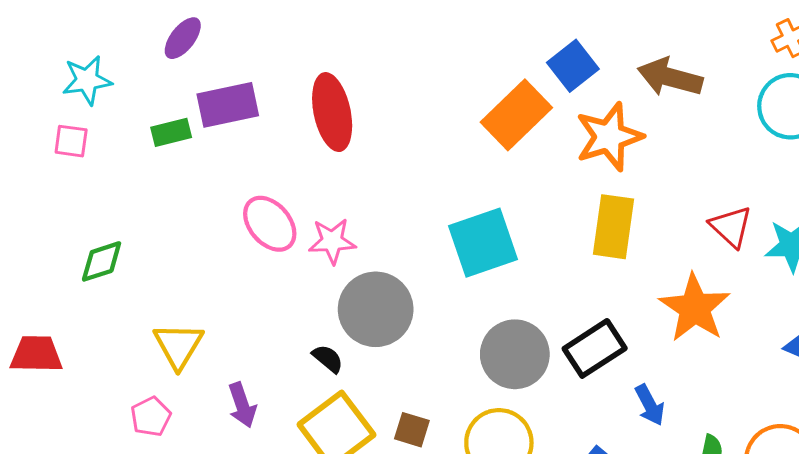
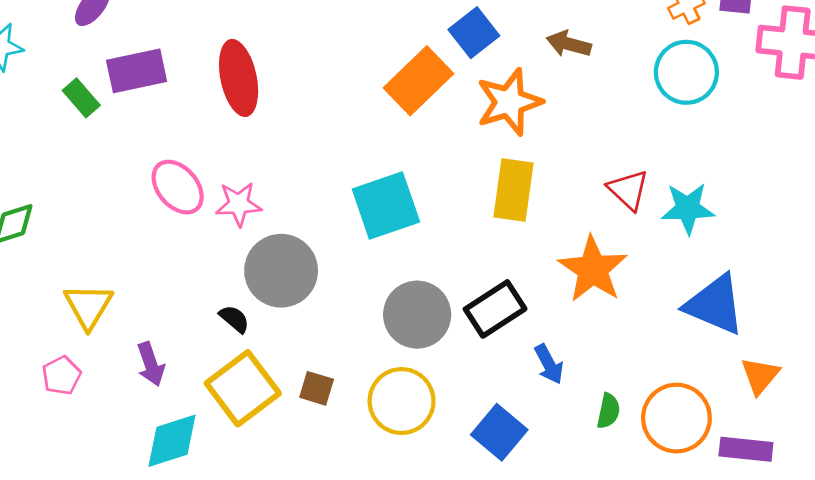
brown arrow: (670, 77) -> (569, 44), size x0.7
green rectangle: (171, 132) -> (81, 98), turned 63

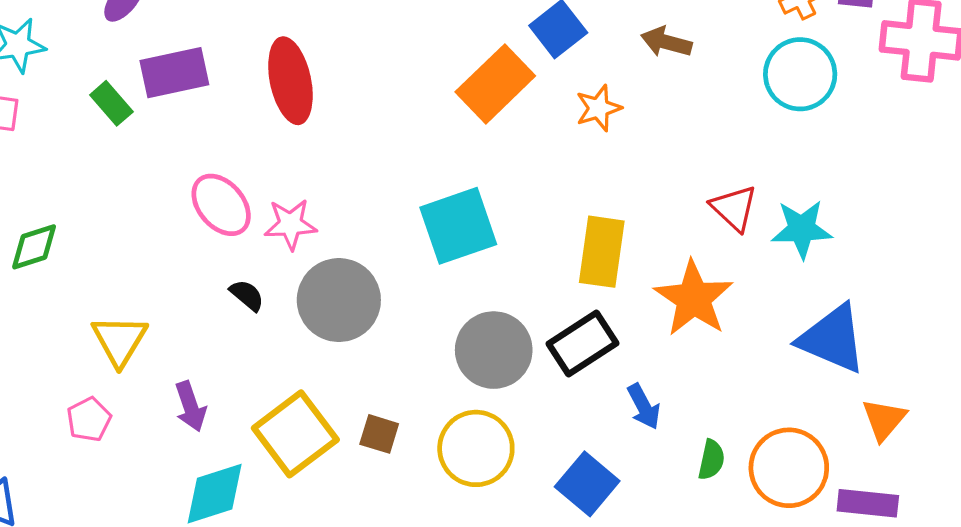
orange star: (509, 102) -> (599, 108), size x0.6
yellow rectangle: (513, 190) -> (602, 252), moved
black semicircle: (234, 319) -> (247, 295), moved

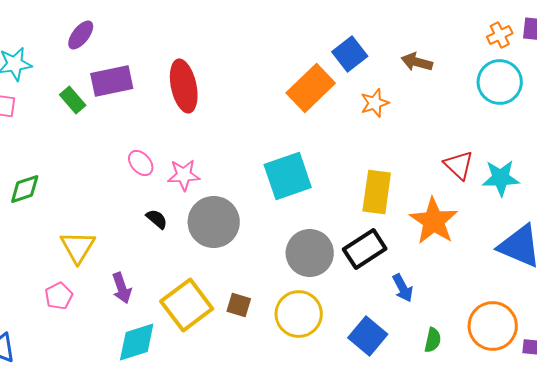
pink ellipse: (221, 205) -> (141, 163), size x0.7
green semicircle: (711, 460) -> (433, 340), moved

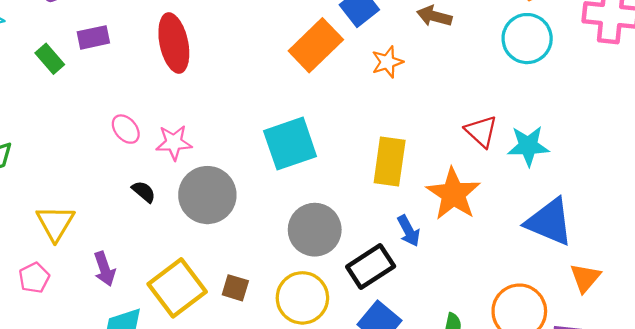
purple rectangle: (112, 81) -> (93, 37), size x0.7
black rectangle: (365, 249) -> (371, 267), moved
blue arrow: (403, 288) -> (409, 231), moved

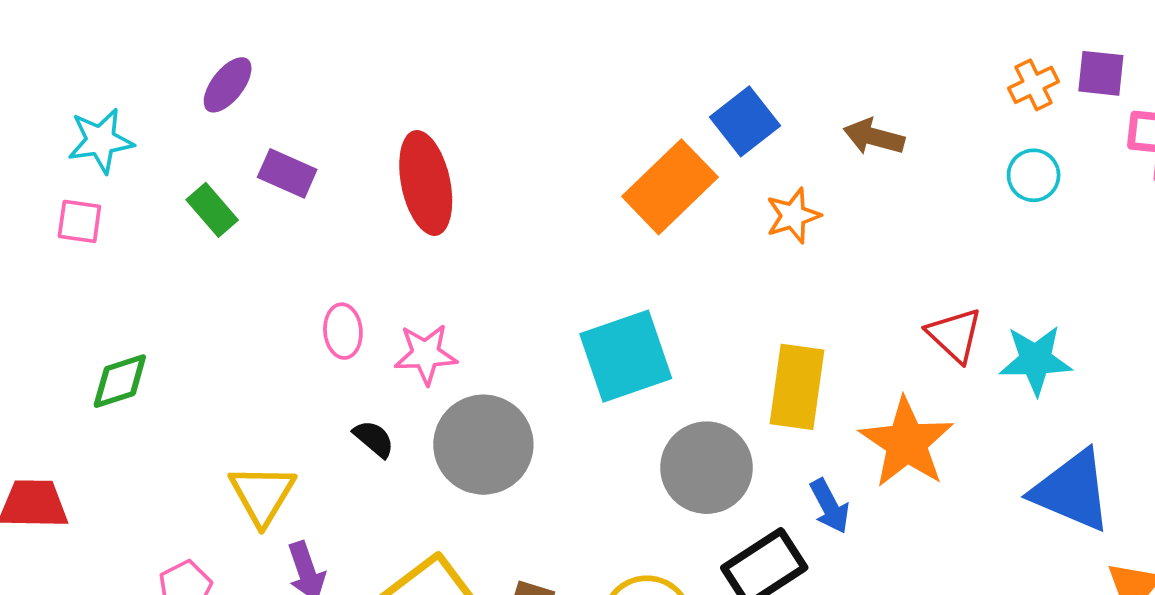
purple rectangle: (93, 37) -> (287, 173), turned 36
cyan circle: (527, 39) -> (1034, 175), size x0.6
pink ellipse: (126, 129) -> (343, 331), turned 36
yellow triangle: (55, 223) -> (262, 495), moved
gray circle: (315, 230) -> (707, 468), moved

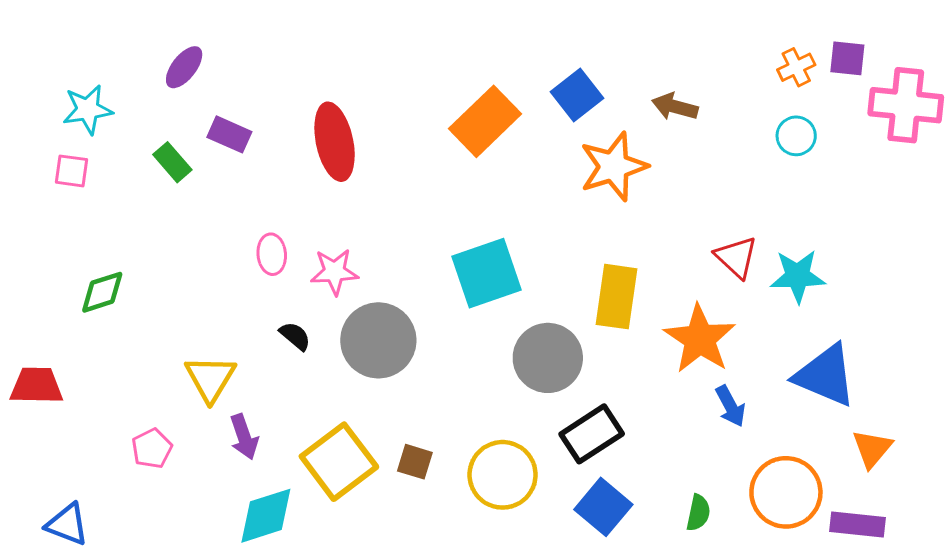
orange rectangle: (670, 187) -> (485, 121), moved
orange star: (793, 216) -> (614, 167), size x1.6
blue arrow: (830, 506) -> (730, 406), moved

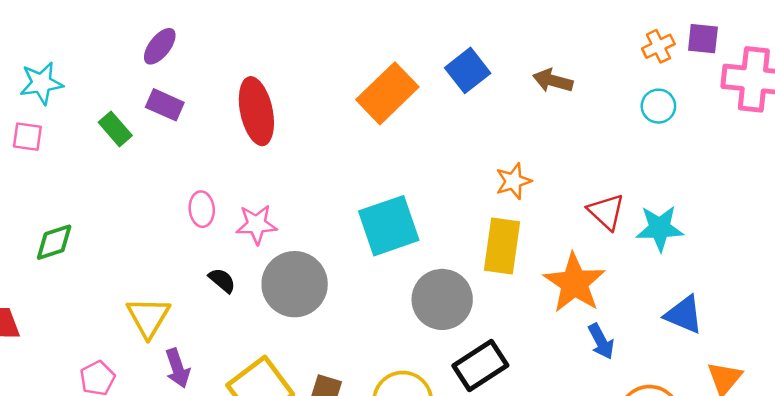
purple ellipse: (184, 67) -> (160, 46), moved
orange star: (614, 167) -> (513, 181), moved, size x0.6
blue triangle: (825, 375) -> (684, 315), size x0.7

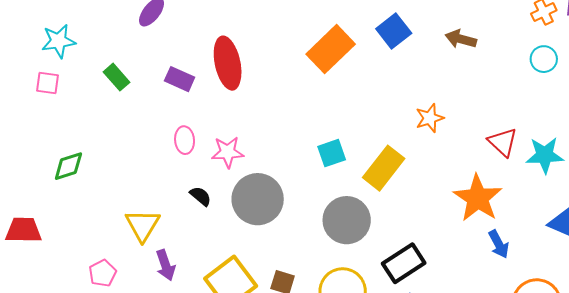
purple rectangle: (165, 105) -> (180, 79), moved
cyan square: (389, 226) -> (332, 153), size x0.6
yellow rectangle: (502, 246) -> (384, 168), moved, turned 30
gray circle: (442, 299) -> (347, 220), moved

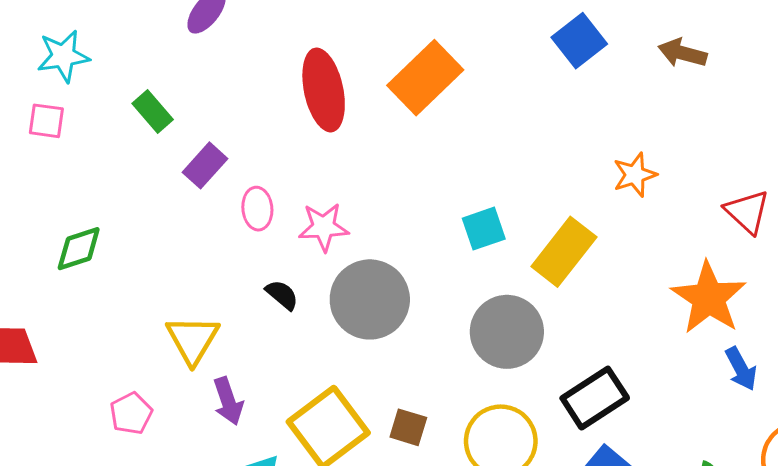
orange rectangle: (331, 49) -> (425, 78), moved
purple rectangle: (180, 79) -> (205, 165), moved, turned -72

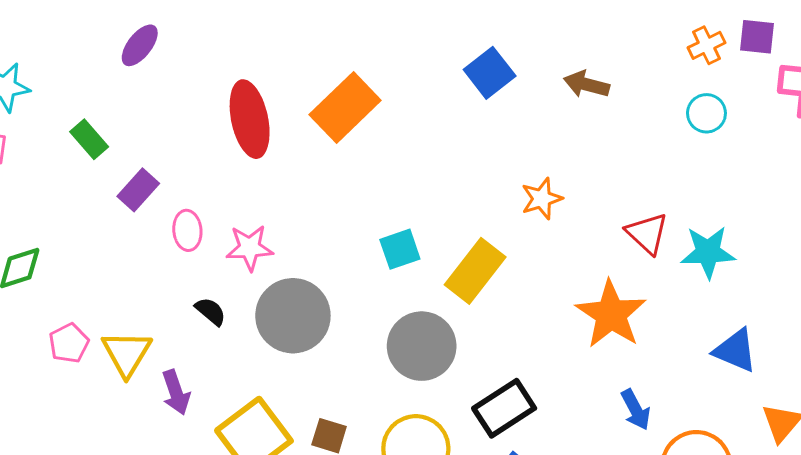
blue arrow: (741, 369) -> (636, 410), moved
purple arrow: (228, 401) -> (176, 392), moved
pink pentagon: (131, 413) -> (69, 343), moved

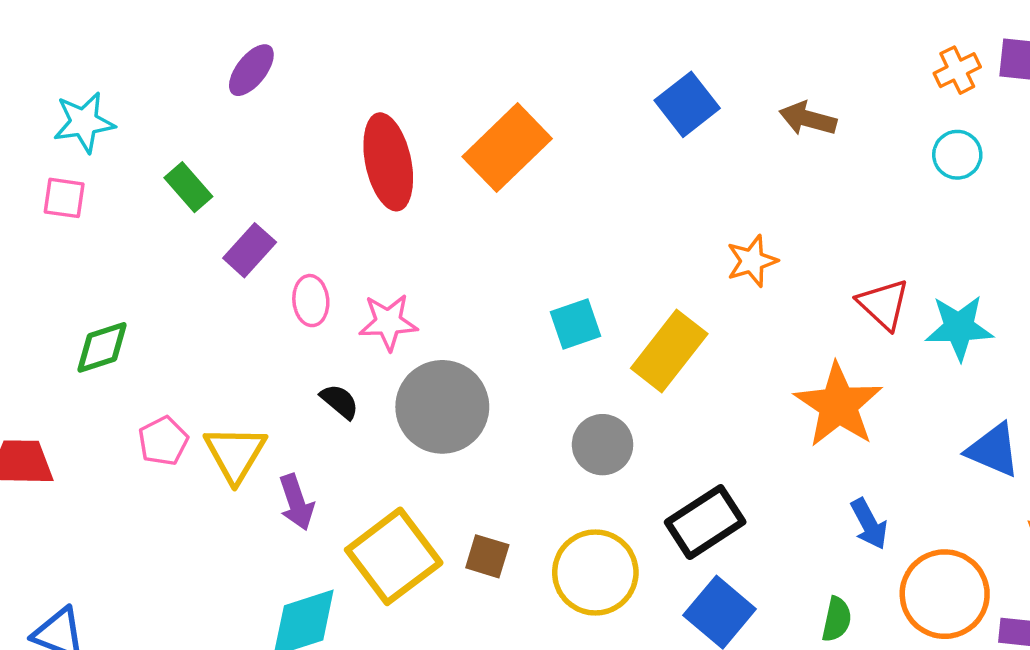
gray circle: (422, 346) -> (603, 445), size x0.7

